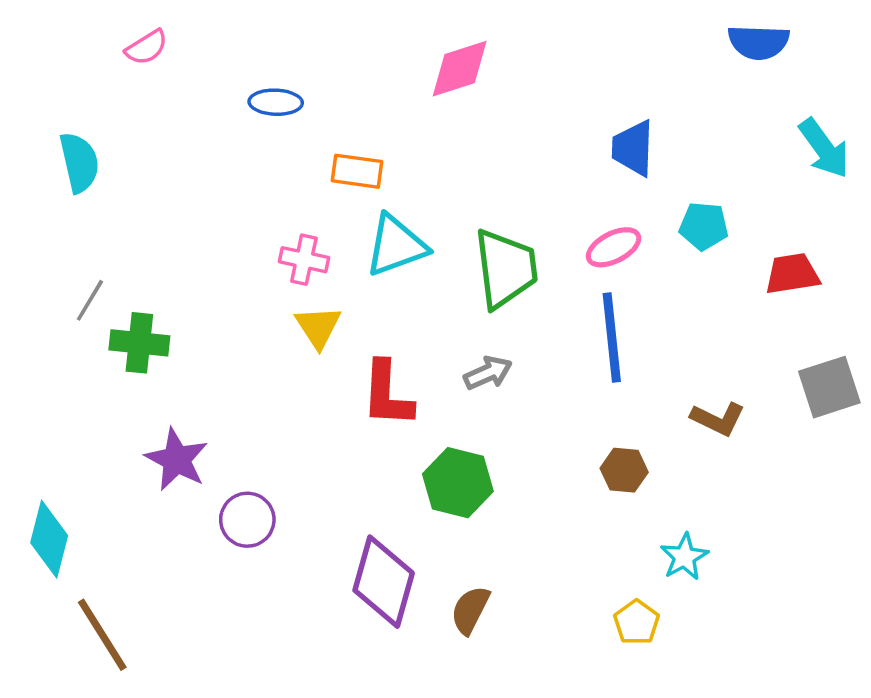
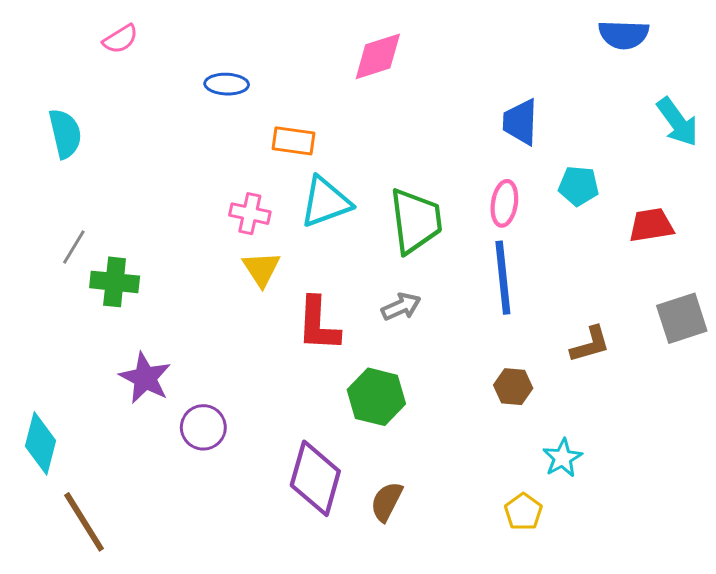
pink ellipse: (614, 247) -> (504, 203), turned -54
brown L-shape: (718, 419) -> (590, 344), turned -42

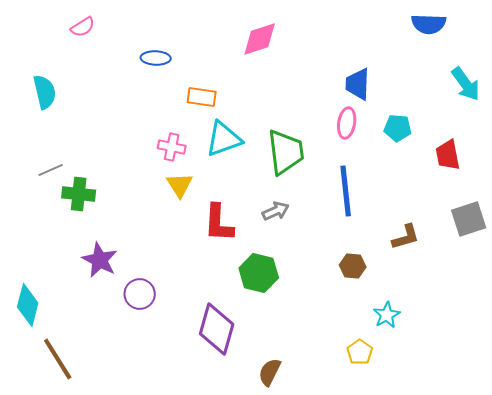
pink ellipse: (504, 203) -> (347, 123), moved
red trapezoid: (651, 225) -> (448, 155), turned -92
gray line: (74, 247) -> (51, 170), turned 35
brown semicircle: (387, 502) -> (270, 372), moved

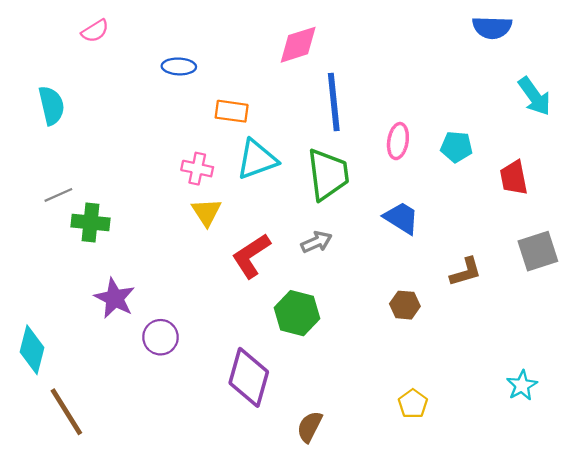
blue trapezoid: (358, 84) -> (401, 218), moved, turned 120
blue line: (346, 191) -> (334, 102), moved
red L-shape: (219, 223) -> (251, 256), turned 54
cyan star: (387, 315) -> (522, 385), moved

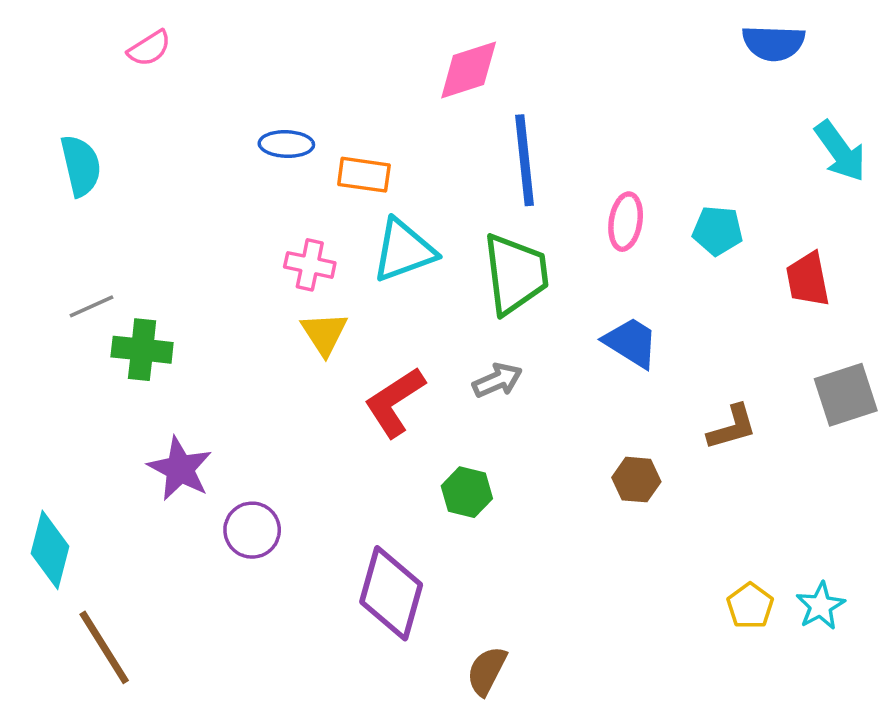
blue ellipse: (179, 66) -> (286, 144), moved
green hexagon: (297, 313) -> (467, 492), size x0.7
yellow pentagon: (413, 404) -> (750, 606), moved

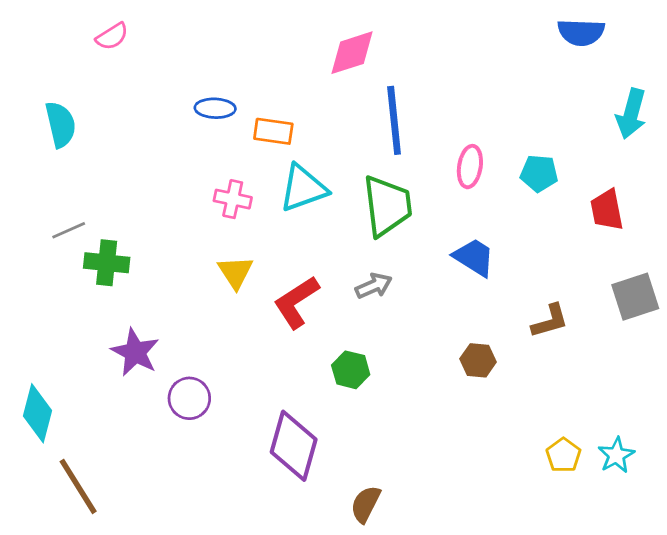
cyan arrow: (840, 151) -> (631, 114), turned 51
yellow triangle: (324, 333) -> (235, 272), moved

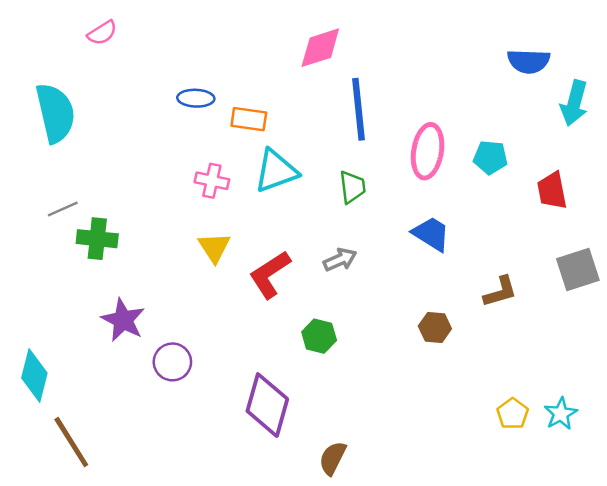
blue semicircle: (581, 32) -> (529, 61), moved
cyan semicircle: (61, 124) -> (55, 113), size x1.4
pink ellipse: (470, 167) -> (428, 151), size x1.4
green trapezoid: (387, 206) -> (352, 187), size x0.6

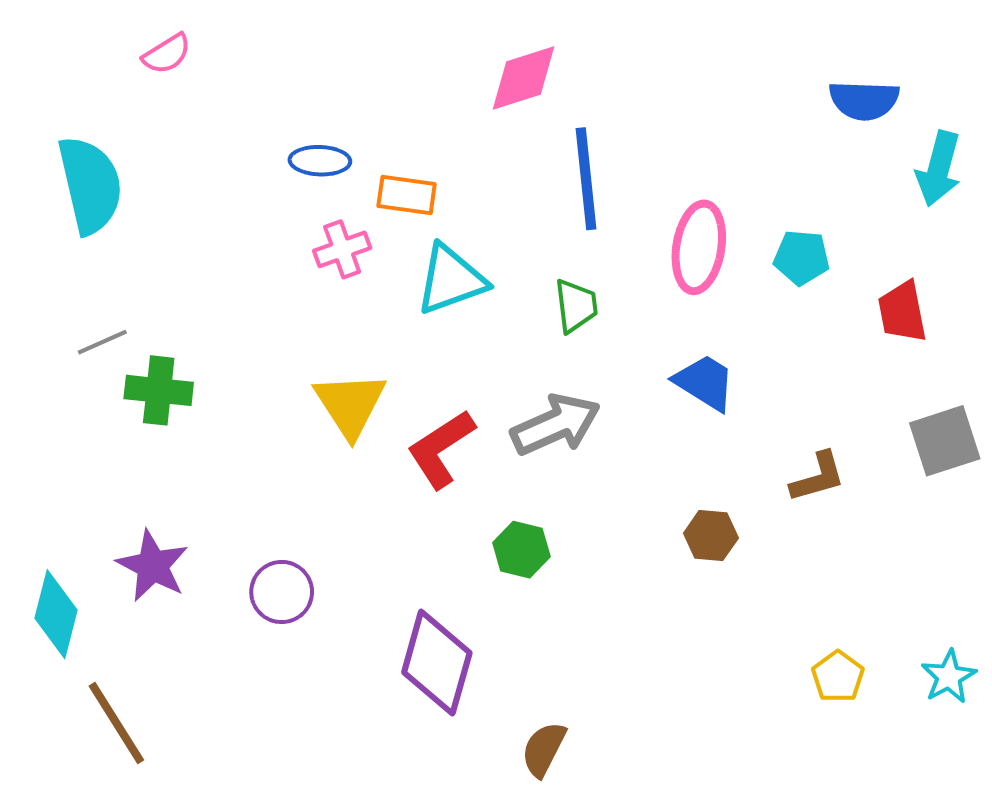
pink cross: (212, 181) -> (342, 249), moved, turned -32
yellow triangle: (214, 247) -> (350, 405), size x1.4
gray arrow: (340, 260) -> (556, 425), size x1.6
purple star: (123, 320) -> (153, 566), moved
cyan star: (561, 414) -> (949, 677), moved

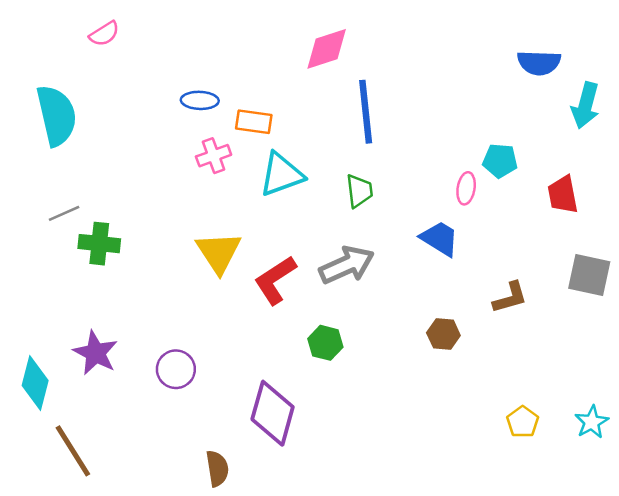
pink ellipse: (699, 247) -> (466, 188), moved, size x0.6
gray square: (945, 441) -> (589, 275), turned 30
brown semicircle: (544, 749) -> (217, 468), moved, turned 144

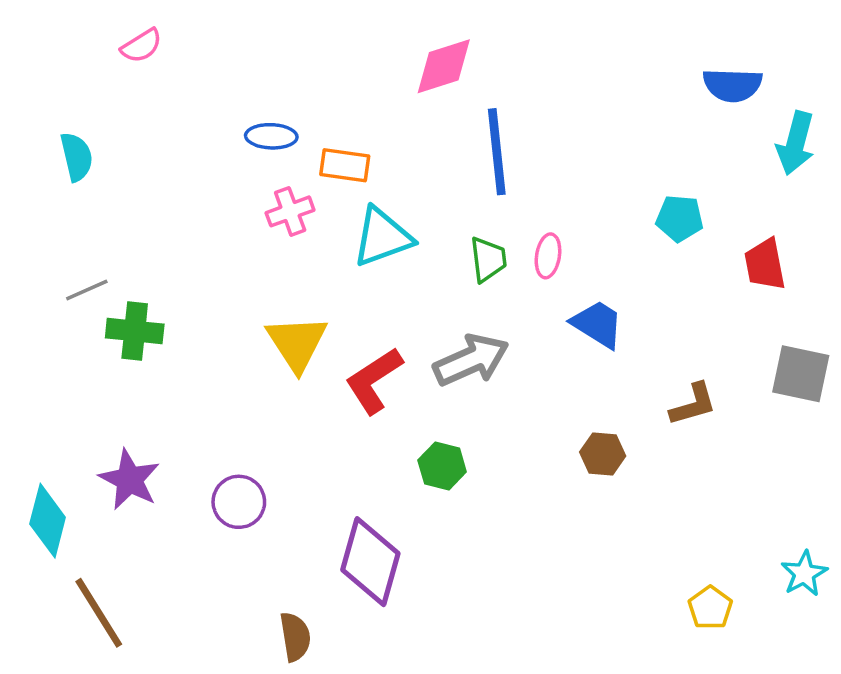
cyan semicircle: (57, 115) -> (77, 157), size x0.6
pink ellipse: (466, 188) -> (548, 256), moved
yellow pentagon: (523, 422) -> (710, 608), moved

